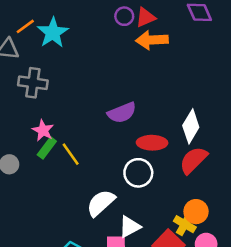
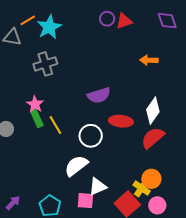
orange arrow: (152, 40) -> (149, 60), moved, size x0.7
gray cross: (33, 83) -> (45, 64), moved, turned -30
green rectangle: (47, 148) -> (37, 118), turned -66
white circle: (138, 173) -> (91, 136), moved

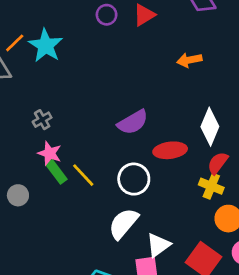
purple circle: (107, 19) -> (107, 15), moved
gray cross: (45, 64) -> (42, 120), moved, size x0.6
red semicircle: (153, 138) -> (218, 163), size x0.7
yellow cross: (142, 188) -> (211, 186), moved

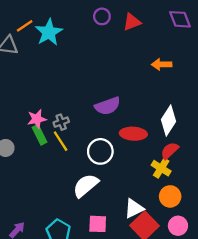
gray cross: (42, 120) -> (61, 122), moved
pink star: (50, 153) -> (37, 119), turned 30
white triangle: (158, 245) -> (134, 209), moved

